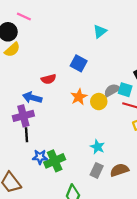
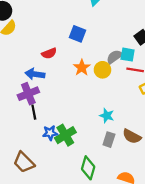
brown semicircle: (119, 170) -> (132, 136), turned -126

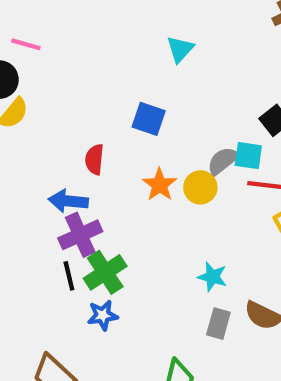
red semicircle: (49, 53) -> (94, 159), turned 120
purple cross: (28, 94) -> (80, 235), moved
green cross: (65, 135) -> (105, 272), moved

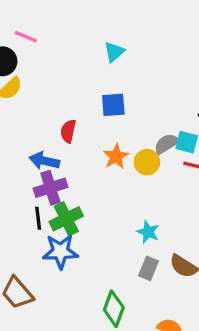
cyan triangle: (180, 49) -> (114, 52), moved
blue square: (149, 119) -> (113, 105), turned -30
blue star: (103, 315) -> (60, 252), size x1.5

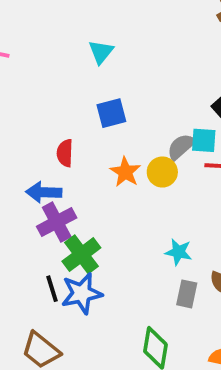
black line: (38, 218) -> (52, 289), moved

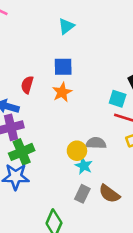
gray semicircle: (181, 147) -> (96, 143), moved, turned 30
orange star: (125, 172) -> (62, 92), moved
yellow circle: (162, 172) -> (77, 151), moved

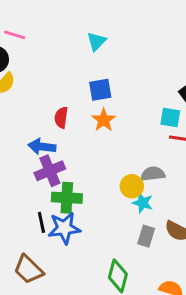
green cross: (22, 152) -> (67, 198), turned 35

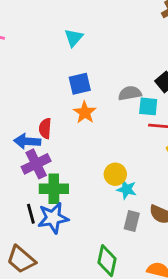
red semicircle: (61, 118) -> (45, 128), moved
gray semicircle: (153, 174) -> (130, 93), moved

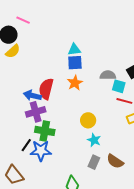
cyan triangle: (74, 38) -> (74, 50), moved, turned 32
red semicircle: (45, 128) -> (46, 89), size x1.5
yellow circle: (115, 174) -> (88, 120), moved
black line: (31, 214) -> (26, 145), turned 40

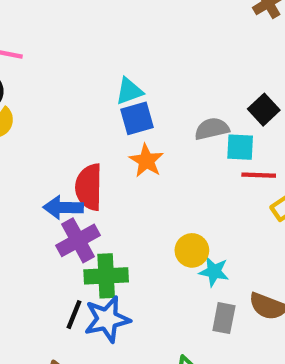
yellow circle: (88, 120) -> (192, 250), moved

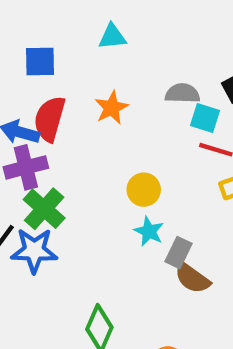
blue square: (137, 118) -> (40, 61), moved
yellow circle: (192, 250) -> (144, 190), moved
green cross: (106, 276) -> (44, 209), turned 30
gray rectangle: (224, 318) -> (178, 253), moved

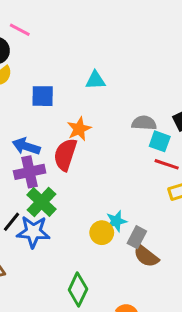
orange star: (112, 108) -> (79, 129), moved
red semicircle: (50, 119) -> (65, 155), moved
yellow circle: (144, 190) -> (102, 233), moved
cyan star: (149, 231) -> (116, 221), turned 30

